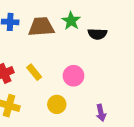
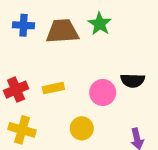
black semicircle: (97, 34) -> (133, 81), moved
yellow rectangle: (34, 72) -> (53, 88), turned -63

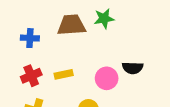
green star: (100, 24) -> (104, 19), turned 30
blue cross: (23, 25) -> (30, 38), moved

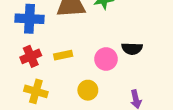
blue cross: (30, 38) -> (29, 19), size x1.5

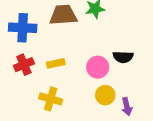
yellow circle: (88, 90) -> (105, 95), moved
yellow cross: (36, 91) -> (51, 99), moved

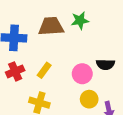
yellow rectangle: (56, 63) -> (44, 70), turned -42

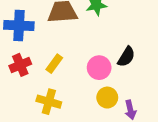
black semicircle: (105, 64) -> (126, 57), turned -60

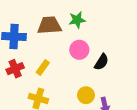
pink circle: (99, 68) -> (79, 50), moved

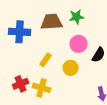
red cross: (15, 69) -> (21, 84), moved
yellow circle: (86, 95) -> (71, 68), moved

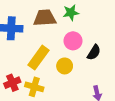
yellow rectangle: (46, 60) -> (38, 58), size x1.6

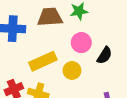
yellow rectangle: (38, 58) -> (43, 61), turned 30

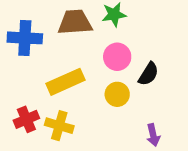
yellow circle: (72, 70) -> (117, 94), moved

